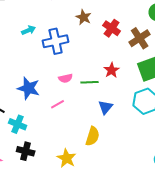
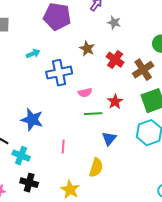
cyan arrow: (29, 30) -> (33, 54), moved
pink semicircle: (66, 78) -> (85, 93), moved
pink line: (58, 104) -> (63, 147), moved, turned -56

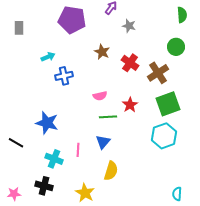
blue cross: (59, 73) -> (64, 76), moved, size x0.7
blue triangle: (109, 139) -> (103, 142), moved
cyan cross: (21, 156) -> (54, 159), moved

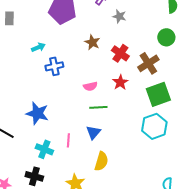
red star: (130, 105) -> (120, 82), moved

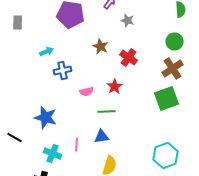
brown cross: (148, 63) -> (173, 68), moved
red star: (120, 82) -> (115, 86), moved
pink semicircle: (90, 86) -> (87, 92), moved
cyan hexagon: (154, 126) -> (166, 156), moved
blue triangle: (93, 132) -> (102, 136), turned 42

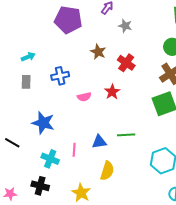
gray rectangle: (18, 22) -> (26, 82), moved
cyan arrow: (47, 52) -> (28, 57), moved
green line: (107, 112) -> (126, 135), moved

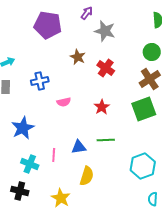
gray star: (125, 26) -> (105, 31), size x1.5
red star: (112, 92) -> (102, 107), moved
blue star: (43, 123) -> (23, 128), turned 30

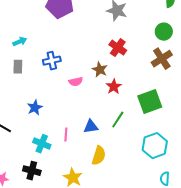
brown star: (78, 57) -> (100, 70), moved
green square: (144, 109) -> (150, 102), moved
blue star: (23, 128) -> (35, 108), size x0.7
green line: (106, 140) -> (118, 120), turned -54

